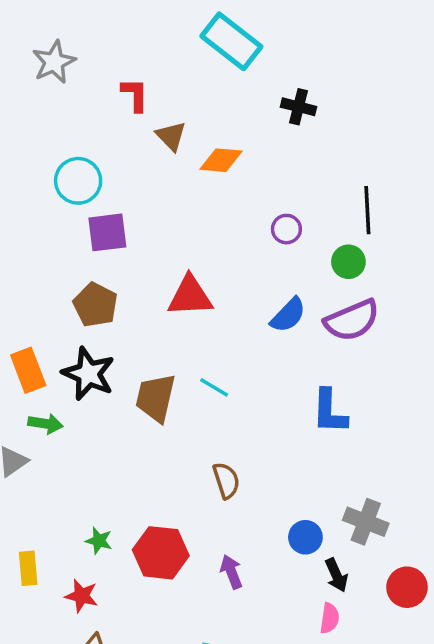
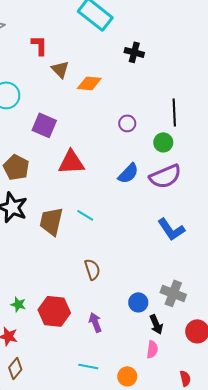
purple square: (107, 232) -> (44, 125), moved, turned 30
blue L-shape: (330, 412) -> (171, 229), moved, turned -36

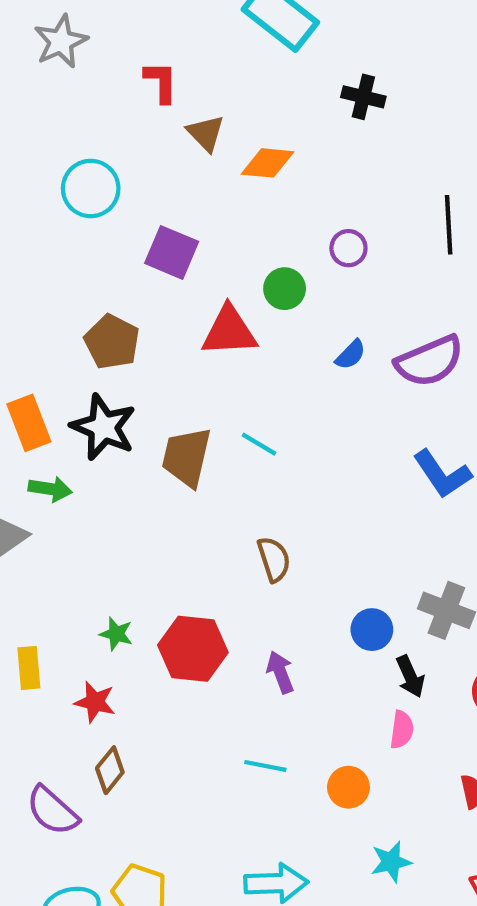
green circle: (163, 142) -> (285, 289), moved
blue semicircle: (128, 173) -> (351, 355), size x0.7

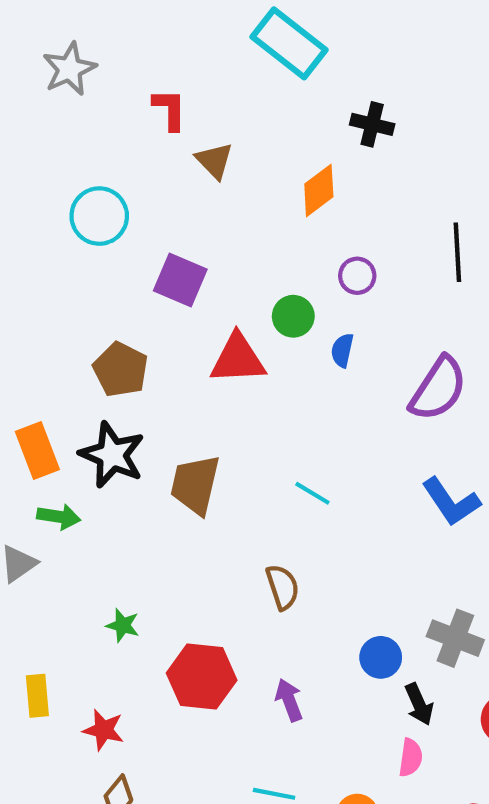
orange diamond: (267, 163) -> (319, 190), moved, turned -42
blue semicircle: (351, 355) -> (342, 350), moved, turned 148
purple semicircle: (429, 361) -> (438, 389), turned -34
cyan line: (259, 444) -> (312, 493), moved
green star: (116, 634) -> (123, 625), moved

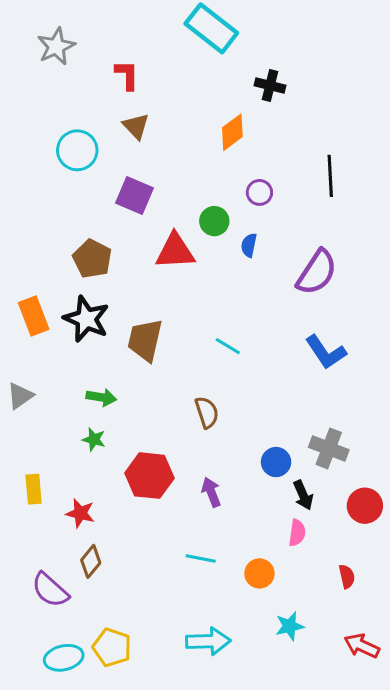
brown triangle: (214, 161) -> (136, 126), moved
green arrow: (59, 517) -> (101, 397), moved

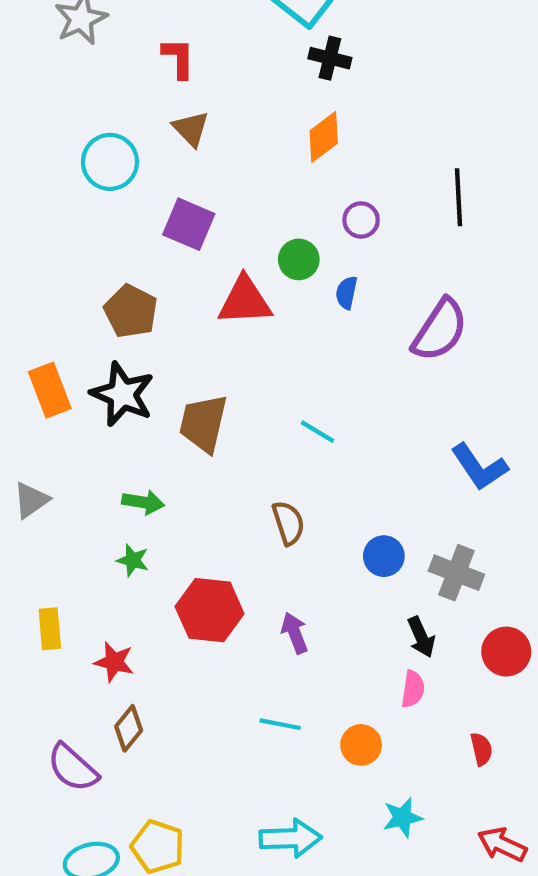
black cross: (270, 86) -> (330, 58), moved
blue L-shape: (326, 352) -> (479, 467), moved
blue circle: (276, 462) -> (384, 556), moved

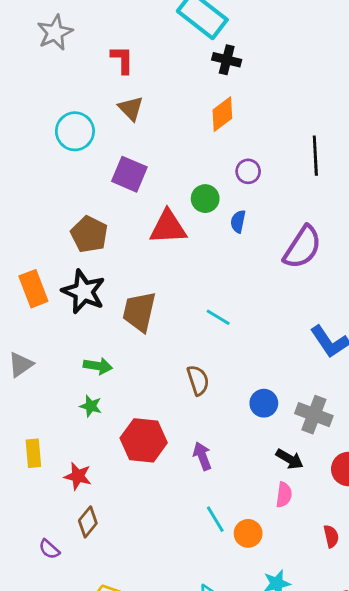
black arrow: (421, 637) -> (290, 459), turned -36
cyan line: (280, 724) -> (215, 519), moved, turned 48
purple semicircle: (73, 768) -> (49, 549), size x0.6

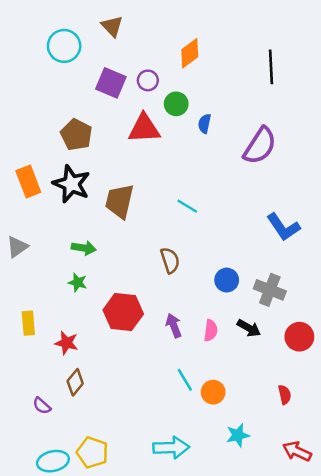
orange diamond: (222, 114) -> (190, 53), moved
purple circle: (248, 171) -> (148, 80), moved
pink semicircle: (284, 495) -> (211, 331), moved

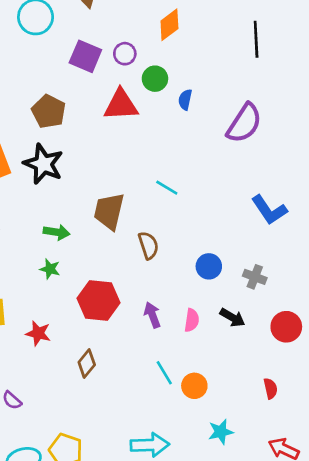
brown trapezoid: (119, 201) -> (109, 211), moved
gray cross: (270, 290) -> (255, 277), size x0.7
brown diamond: (75, 382) -> (87, 364), moved

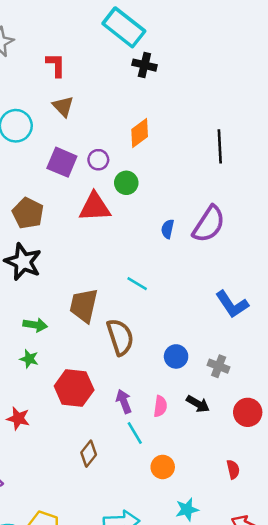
blue semicircle: (185, 100) -> (168, 229), moved
brown semicircle: (148, 245) -> (120, 337), size x1.4
brown diamond: (87, 364) -> (89, 454), moved
cyan line: (164, 373) -> (135, 433), moved

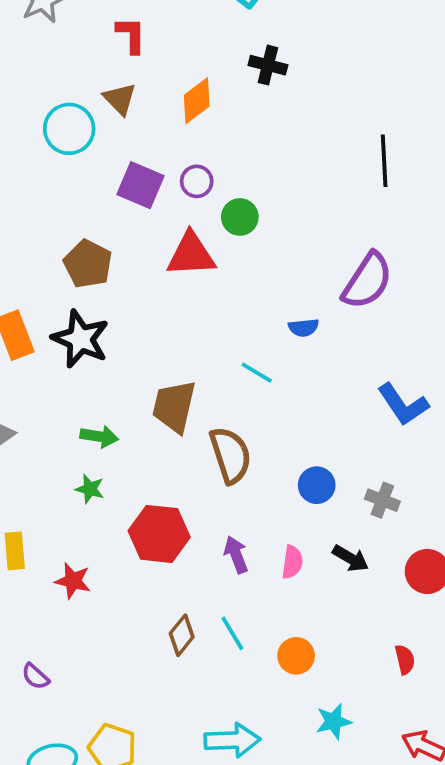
black cross: (144, 65) -> (268, 65), moved
brown triangle: (63, 106) -> (120, 99), moved
orange diamond: (140, 133) -> (197, 101), moved
blue semicircle: (168, 229) -> (304, 328), moved, turned -108
cyan line: (135, 433) -> (232, 633), moved

